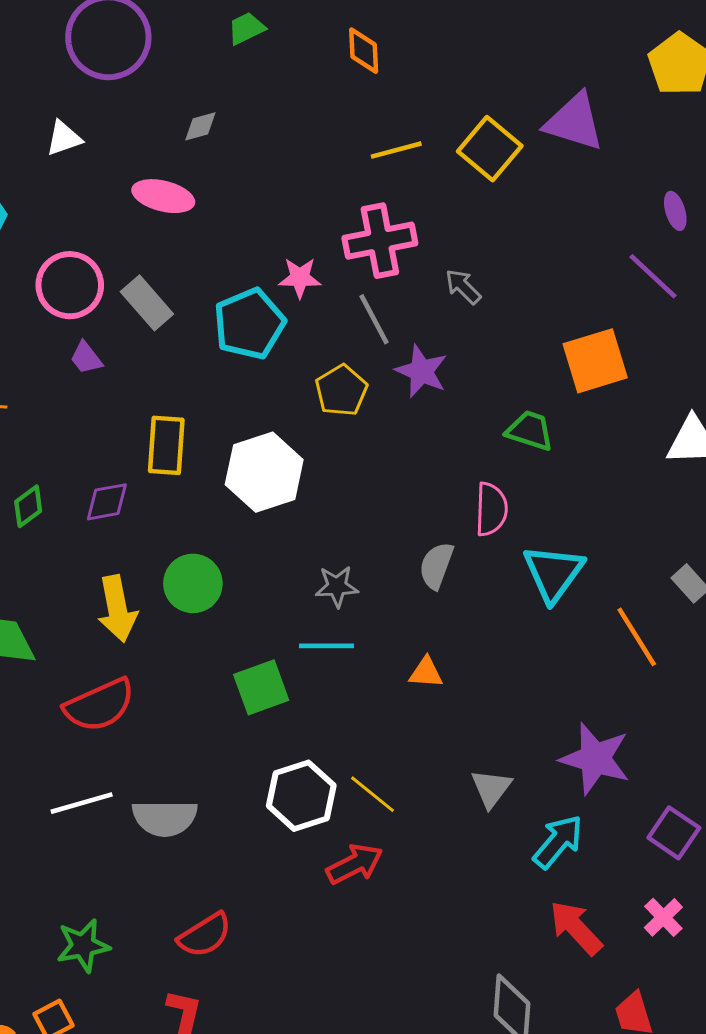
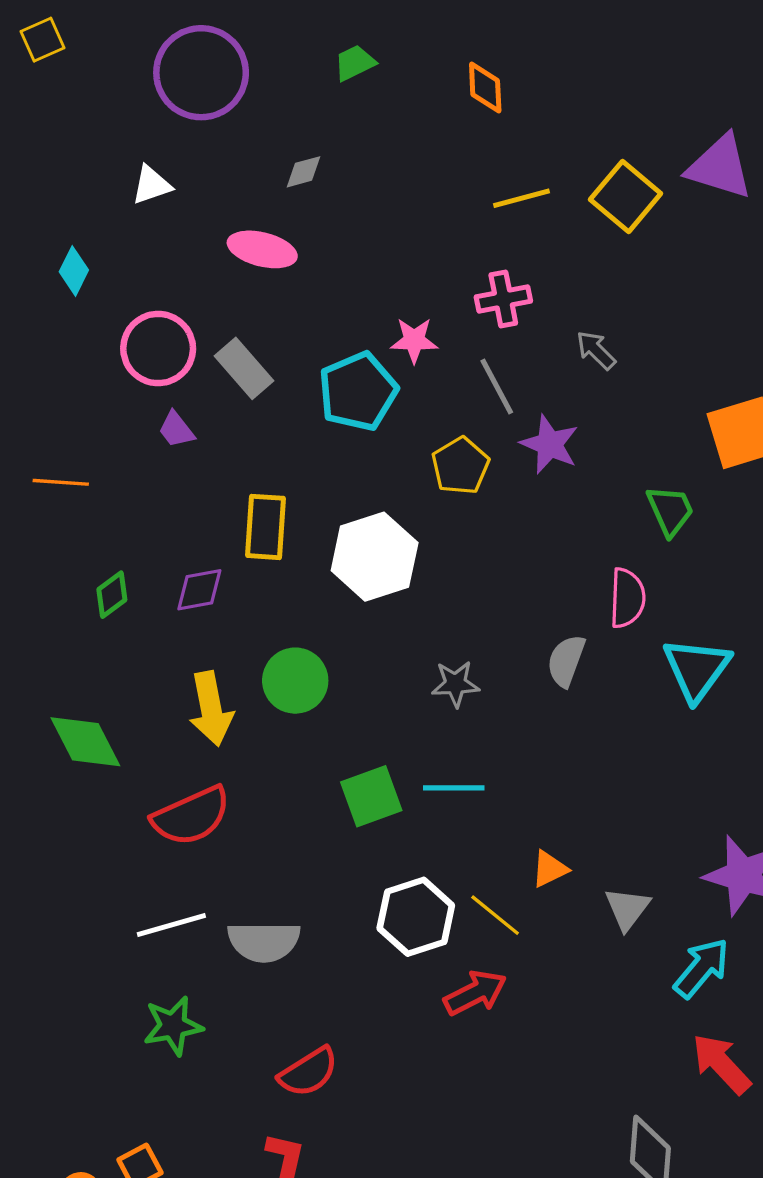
pink cross: (380, 241) -> (503, 299), size x0.7
green trapezoid: (530, 431) -> (670, 510), turned 48
cyan line: (326, 646) -> (454, 788), moved
orange triangle: (426, 672) -> (550, 869), moved, turned -30
green star: (83, 946) -> (173, 1026), moved

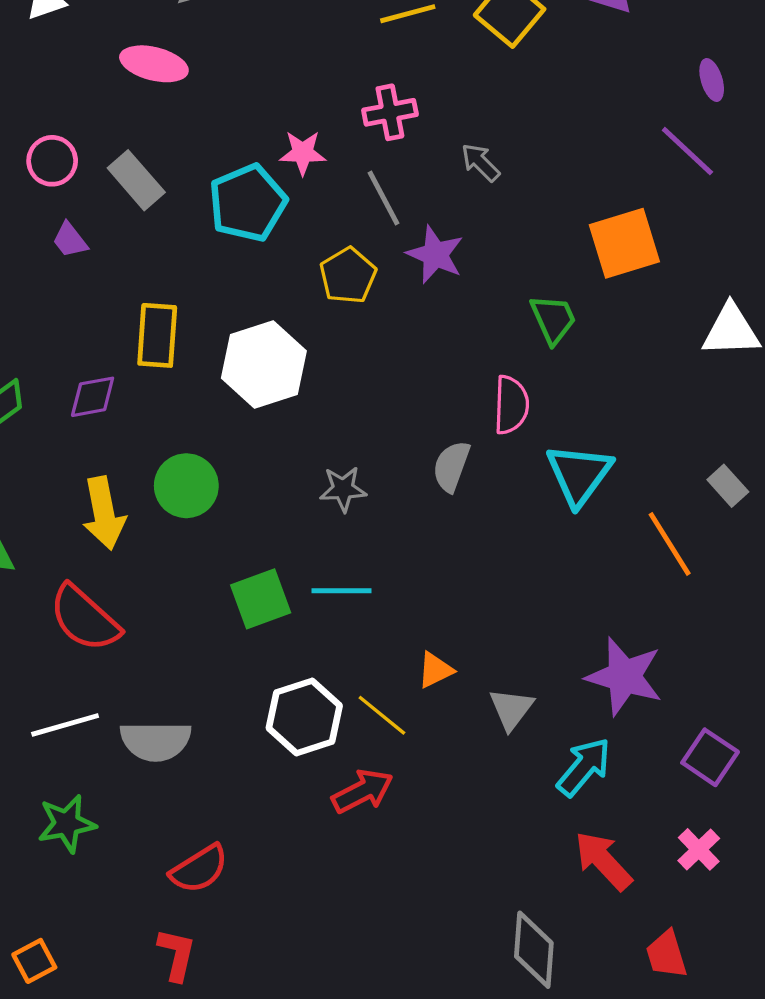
pink circle: (158, 349) -> (52, 161), size x0.7
red semicircle: (191, 816) -> (84, 618), turned 66

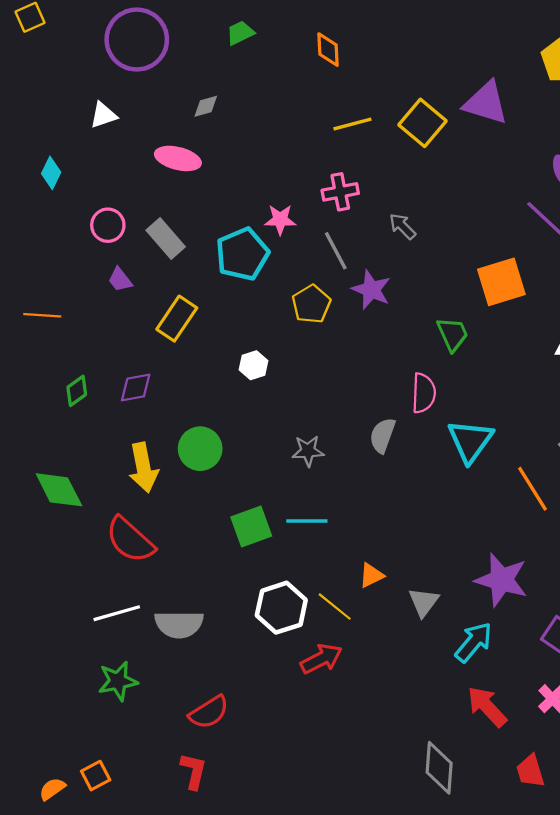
yellow rectangle: (157, 335) -> (177, 319), moved, turned 30
white hexagon: (264, 364) -> (253, 365), size x0.5

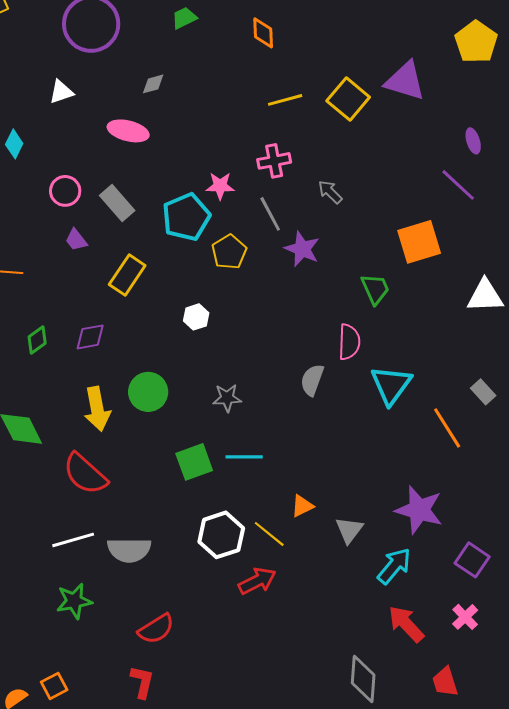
yellow pentagon: (311, 304) -> (229, 252), moved
gray star: (308, 451) -> (227, 398), moved

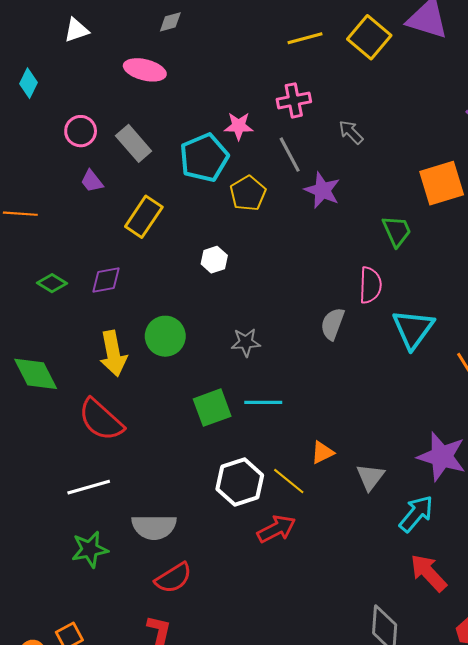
green diamond: (37, 340) -> (52, 283), turned 68
gray semicircle: (129, 550) -> (154, 527), moved

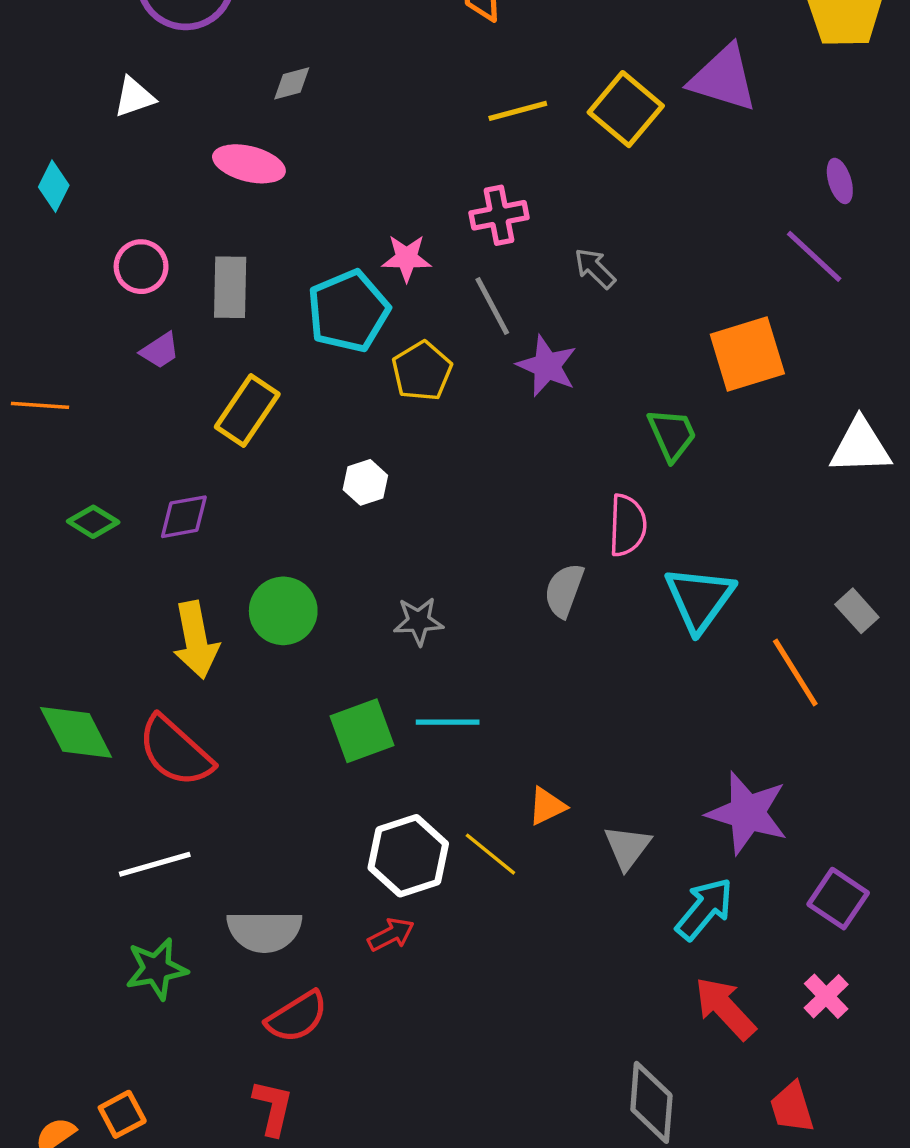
gray rectangle: (134, 143) -> (230, 287), turned 42
purple trapezoid: (92, 181) -> (160, 351), turned -85
green diamond: (36, 374) -> (76, 732), moved
red arrow: (276, 529) -> (391, 935), moved, size x0.7

